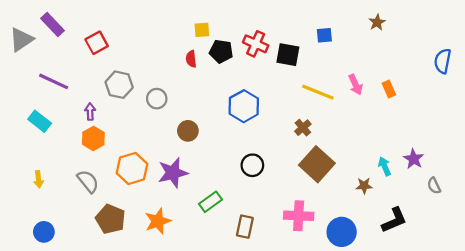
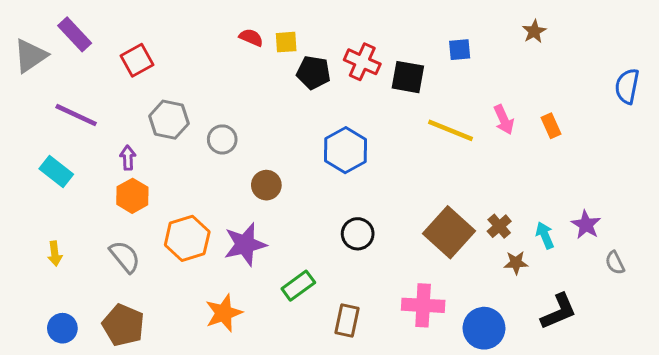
red semicircle: (191, 59) -> (251, 37), moved, turned 119
brown cross: (303, 128) -> (499, 226), moved
brown pentagon: (111, 219) -> (123, 325), moved

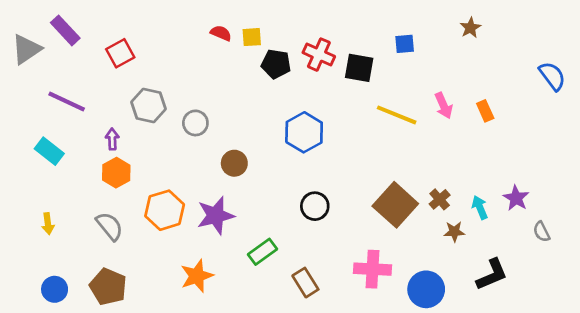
blue semicircle: (627, 86) -> (552, 76), turned 132
brown rectangle: (347, 321) -> (305, 283), turned -44

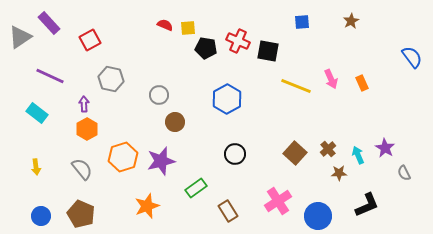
blue square: (405, 44) -> (302, 22), moved
gray circle: (195, 123) -> (159, 95), moved
brown square: (395, 205) -> (295, 153), size x0.7
pink cross: (373, 269) -> (278, 201), turned -36

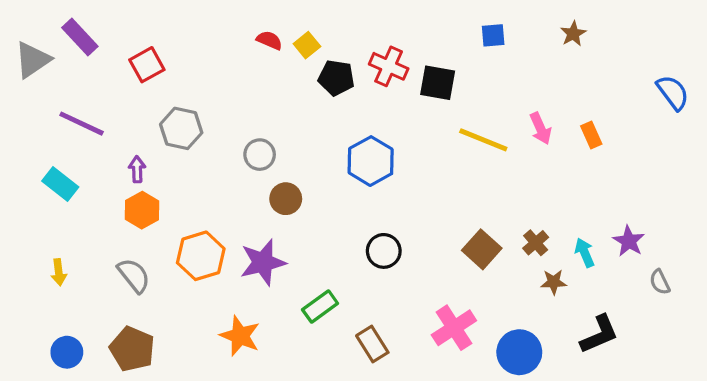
yellow square: (188, 28) -> (307, 45), turned -35
orange star: (147, 206) -> (240, 336), turned -30

